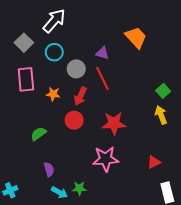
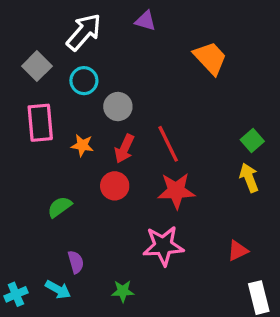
purple triangle: (102, 53) -> (145, 21), moved
red line: (102, 78) -> (168, 144), moved
cyan arrow: (59, 192) -> (58, 289), moved

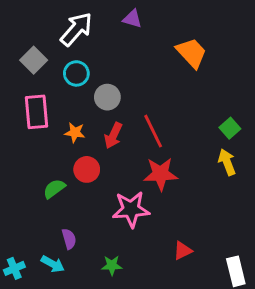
red circle: (115, 186) -> (87, 169), moved
pink star: (163, 246) -> (131, 209), moved
red triangle: (238, 251) -> (183, 251), moved

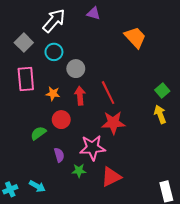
red arrow: (113, 135) -> (80, 96), turned 150
purple semicircle: (69, 239) -> (59, 155), moved
red triangle: (183, 251) -> (111, 177), moved, size x1.5
green star: (112, 265) -> (79, 171), moved

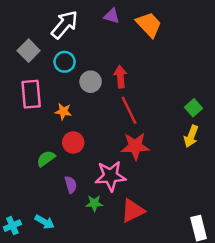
orange trapezoid: (135, 37) -> (149, 25), moved
red arrow: (80, 96) -> (120, 77), moved
yellow arrow: (160, 114) -> (191, 136), turned -138

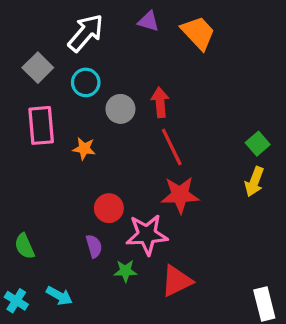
red circle: (73, 142) -> (109, 208), moved
green semicircle: (46, 159) -> (25, 246), moved, turned -78
cyan cross: (12, 226) -> (16, 301), turned -35

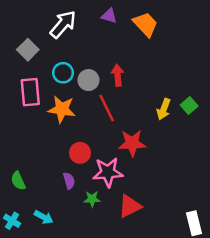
cyan circle: (86, 82) -> (63, 73), moved
red line: (172, 147) -> (107, 108), moved
orange star: (84, 149) -> (62, 109), size x1.6
yellow arrow: (254, 182) -> (164, 109), moved

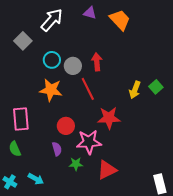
pink rectangle: (30, 92) -> (21, 119), moved

